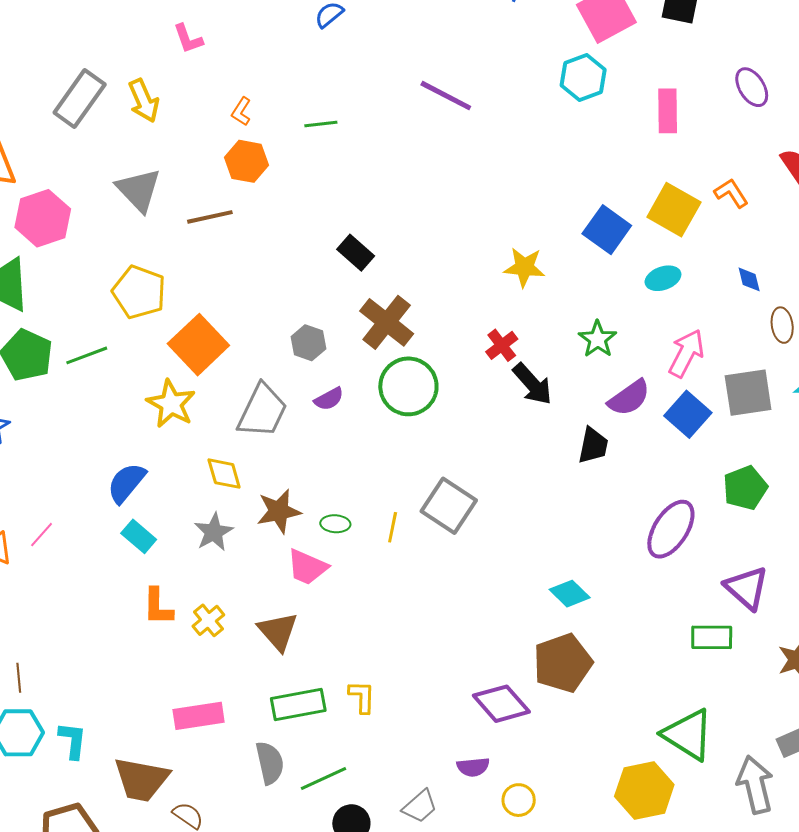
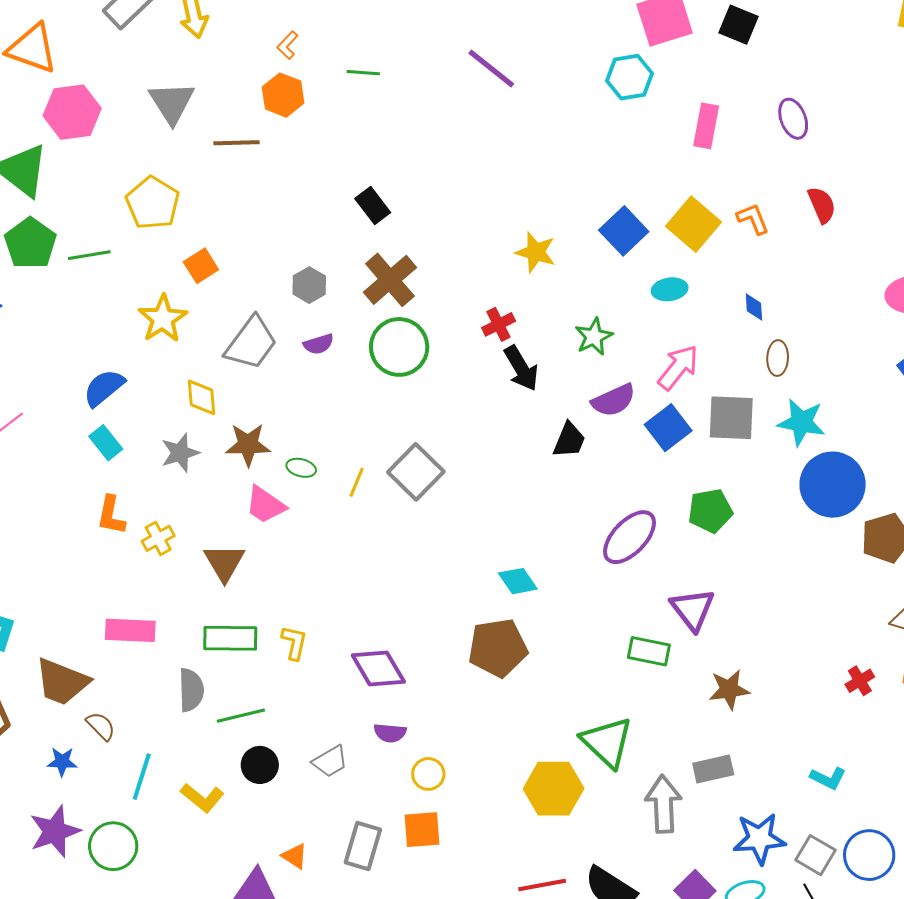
orange square: (198, 345) -> (201, 266), size x0.6
purple diamond: (501, 704) -> (378, 668), moved

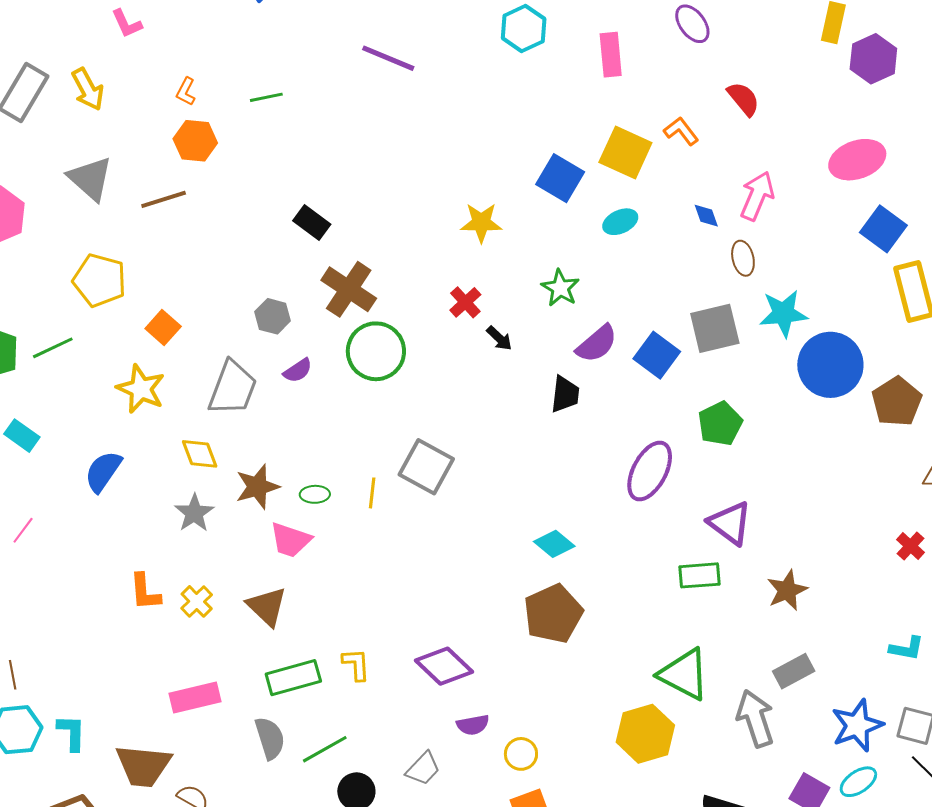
pink arrow: (678, 367) -> (757, 196), moved
black arrow: (521, 368) -> (499, 338), size x0.6
cyan rectangle: (106, 443) -> (22, 436), moved

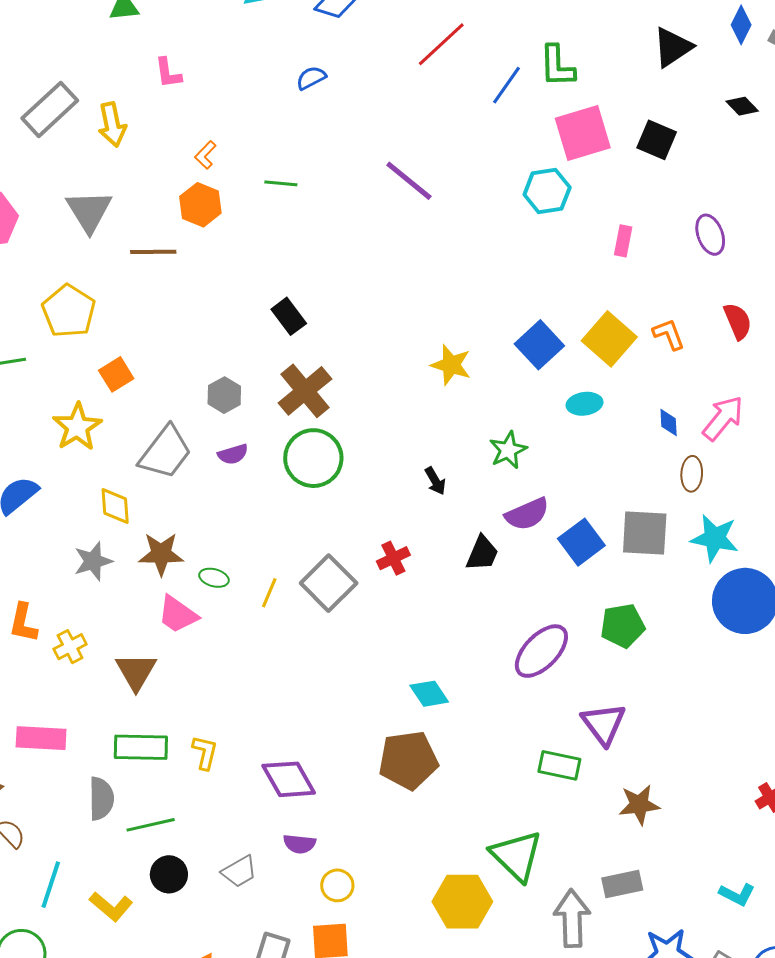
pink rectangle: (611, 55) -> (623, 241), size x0.7
red cross: (465, 302) -> (393, 558), moved

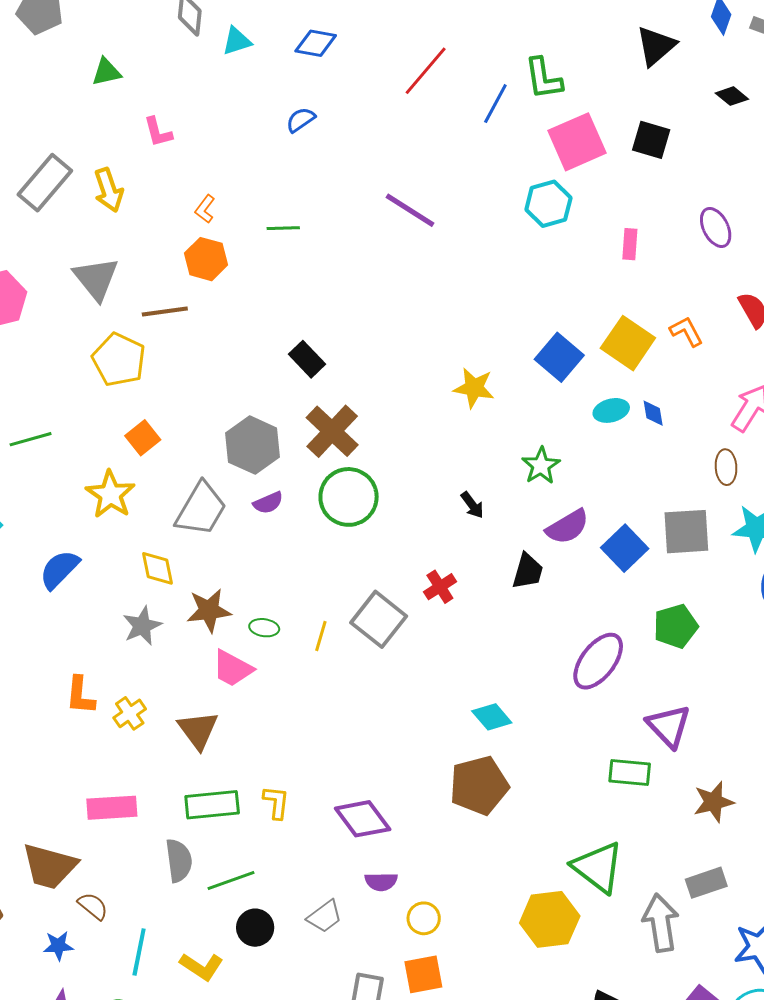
yellow pentagon: (69, 311) -> (119, 360), moved
gray hexagon: (224, 395) -> (253, 445), size x1.6
blue diamond: (669, 422) -> (653, 413), moved

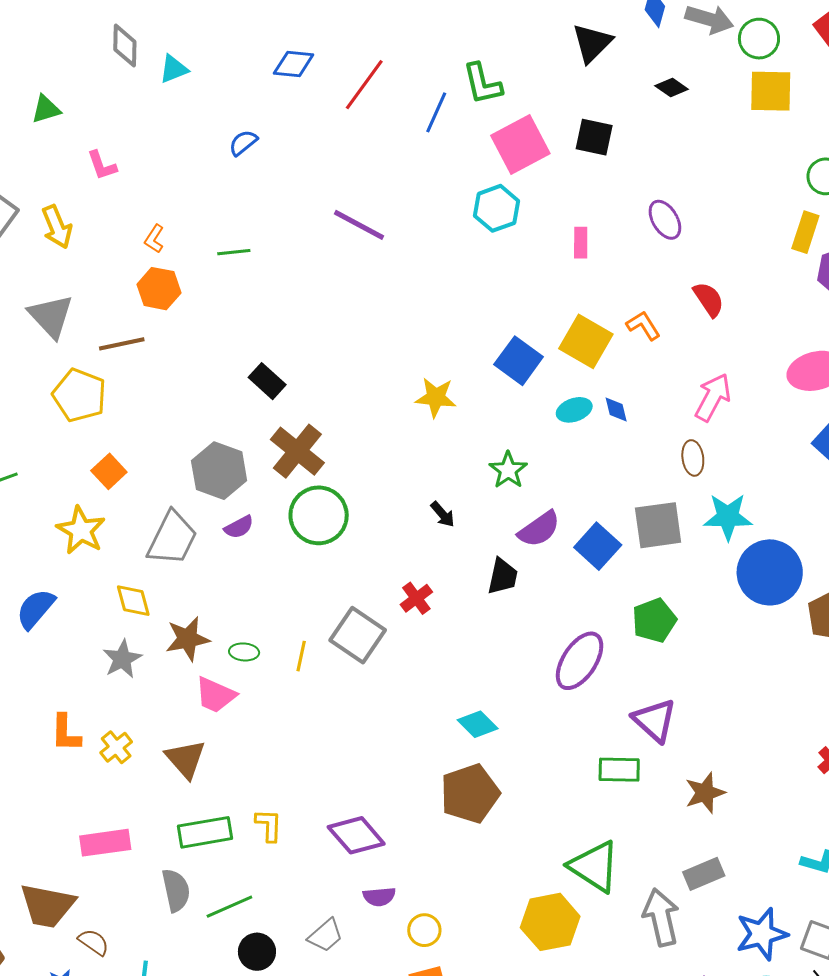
blue diamond: (316, 43) -> (294, 64), moved

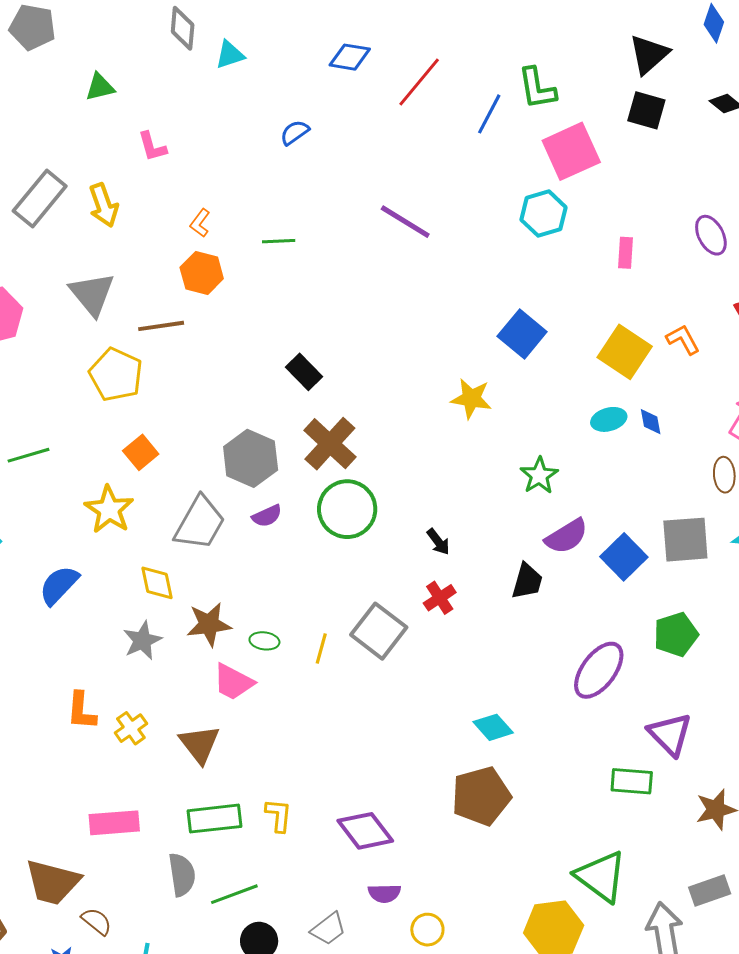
black square: (594, 137) -> (646, 110), moved
blue square: (519, 361) -> (522, 334), moved
black arrow: (443, 514) -> (438, 542), moved

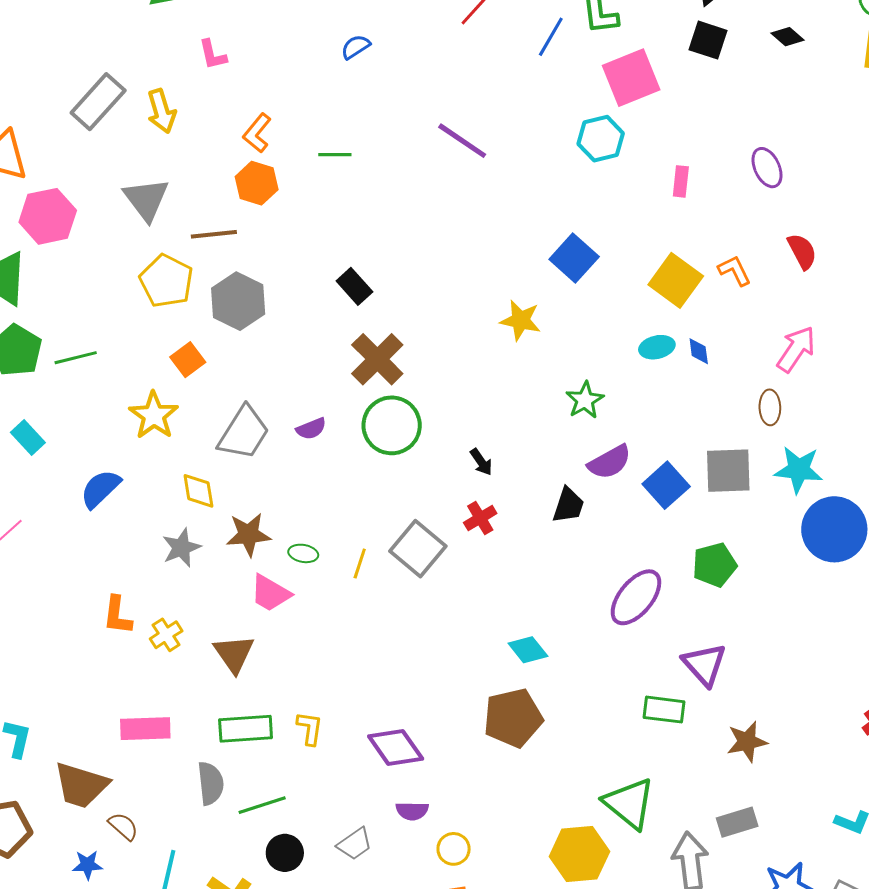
orange L-shape: (200, 223) -> (257, 133), size x1.4
gray hexagon: (251, 458) -> (238, 301), moved

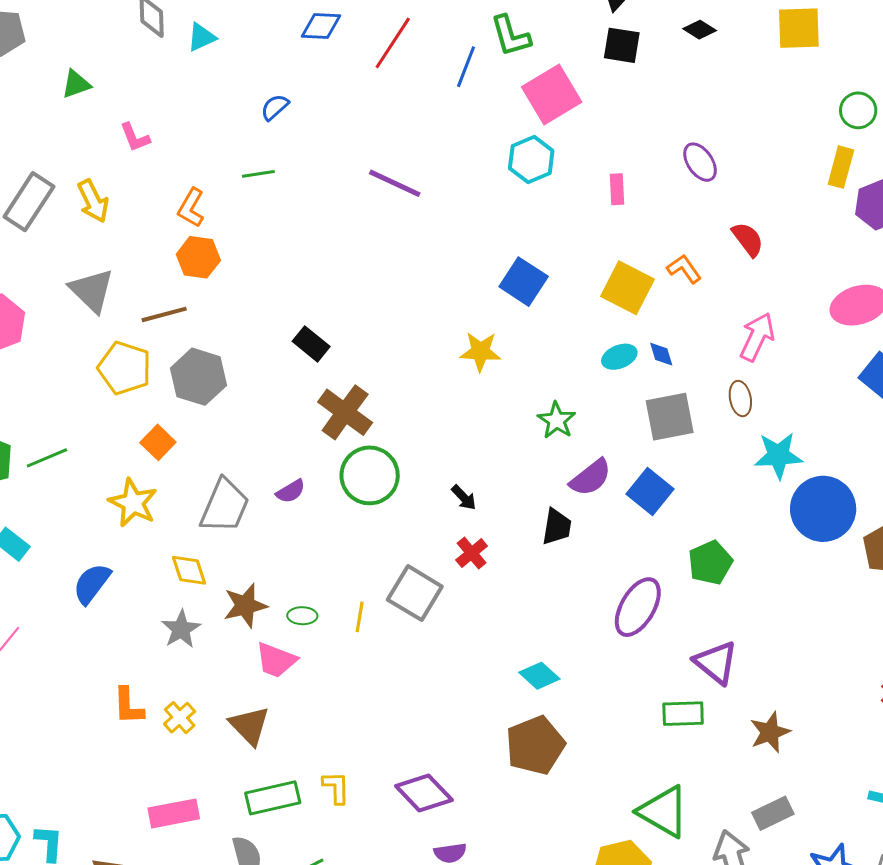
green line: (335, 155) -> (258, 174), moved
gray square: (728, 471) -> (670, 417), moved

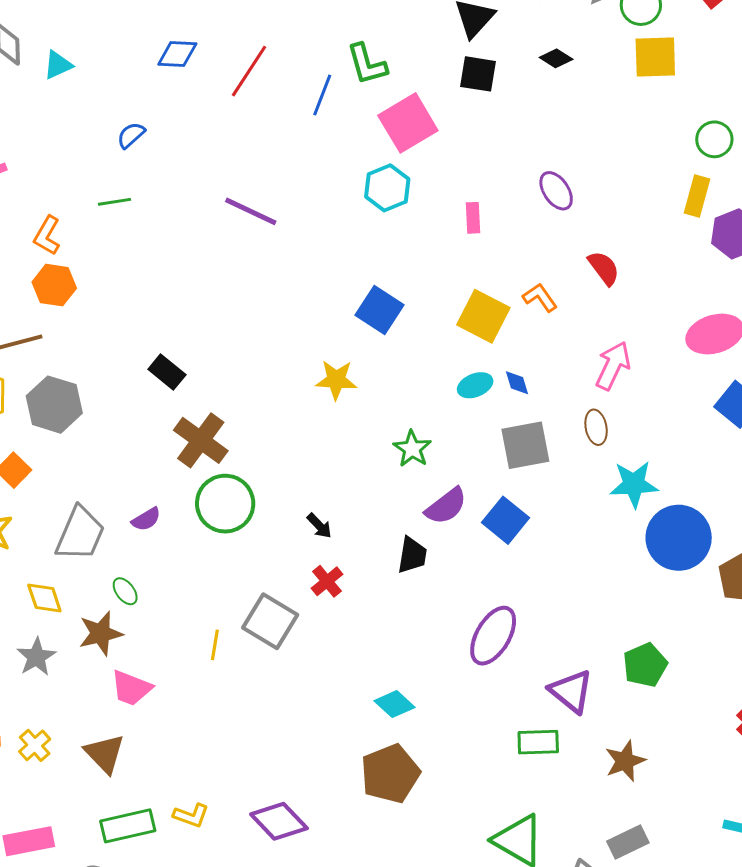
green pentagon: (710, 563) -> (645, 665), moved
green ellipse: (302, 616) -> (125, 591), moved, turned 52
yellow L-shape: (336, 787) -> (191, 816), turned 111

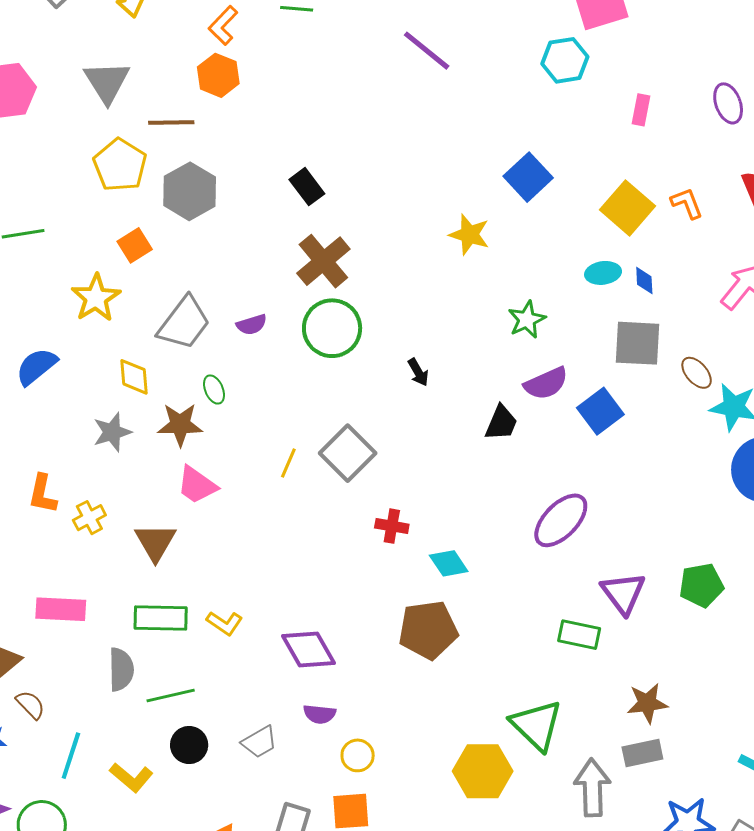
brown ellipse: (596, 427) -> (697, 373), moved, turned -44
red cross: (327, 581) -> (392, 526), moved, turned 36
brown star: (625, 761) -> (647, 703), moved

